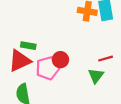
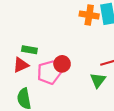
red triangle: (20, 61) -> (21, 65), size x0.7

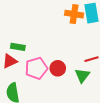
red circle: (62, 64) -> (58, 68), moved

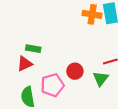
pink pentagon: (36, 68) -> (52, 85), moved

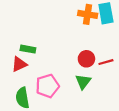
red circle: (75, 71) -> (86, 59), moved
green triangle: (101, 79) -> (83, 82), moved

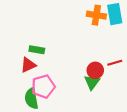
red circle: (86, 59) -> (95, 70), moved
pink pentagon: (47, 86) -> (43, 87), moved

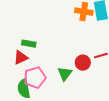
green triangle: (92, 82) -> (65, 74), moved

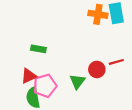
red triangle: (21, 58) -> (29, 76), moved

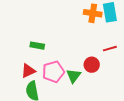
red line: (116, 62) -> (110, 49), moved
pink pentagon: (45, 86) -> (53, 72), moved

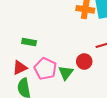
pink pentagon: (53, 72) -> (45, 69), turned -30

